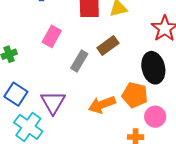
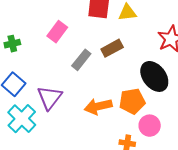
black ellipse: (153, 68) -> (154, 76), turned -32
orange pentagon: (135, 95) -> (132, 101), turned -30

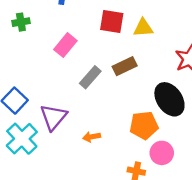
green cross: (12, 44) -> (21, 22), moved
orange arrow: (98, 106) -> (92, 137), moved, size x0.6

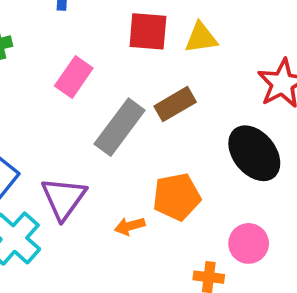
gray rectangle: (90, 77) -> (120, 127), size x1.4
orange pentagon: (144, 125) -> (177, 197), moved

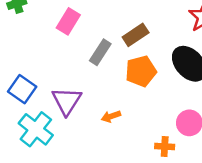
gray rectangle: (120, 127) -> (100, 52), size x0.7
orange pentagon: (177, 197) -> (141, 71), moved

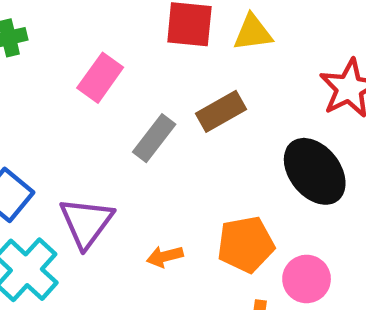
orange pentagon: (141, 71) -> (246, 244), moved

